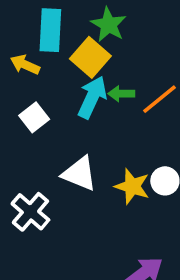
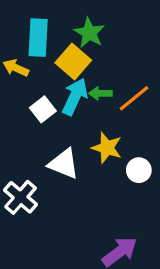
white square: (34, 117) -> (43, 109), moved
yellow star: (132, 186) -> (107, 148), moved

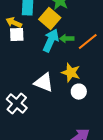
white square: (43, 109) -> (17, 35), moved, turned 35
white circle: (139, 170) -> (79, 92), moved

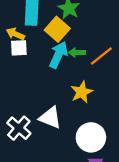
yellow star: (71, 73) -> (82, 92), turned 30
white triangle: (44, 83) -> (50, 118), moved
white circle: (79, 92) -> (91, 137), moved, size x1.6

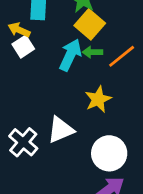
yellow square: (57, 29) -> (90, 24), moved
white square: (19, 48) -> (23, 47), turned -30
white triangle: (50, 118) -> (61, 130), turned -45

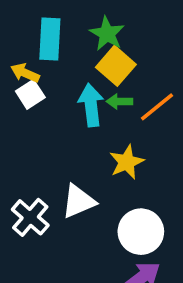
cyan arrow: (70, 55) -> (91, 105), turned -32

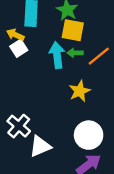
yellow square: (116, 66) -> (73, 30), turned -30
white triangle: (78, 201) -> (40, 146), moved

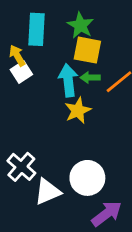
yellow arrow: (15, 35) -> (17, 56), turned 36
yellow star: (80, 91) -> (78, 111), moved
white circle: (89, 135) -> (87, 178), moved

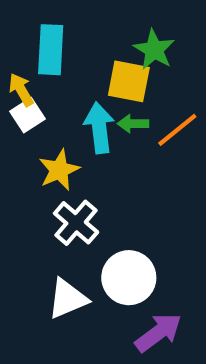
green star: (81, 25) -> (154, 50), moved
yellow star: (78, 111) -> (59, 170), moved
white cross: (21, 167) -> (76, 223), moved

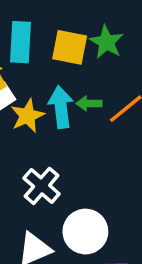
yellow square: (129, 81) -> (70, 47), moved
yellow star: (59, 170) -> (28, 116), moved

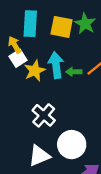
green arrow: (89, 103) -> (74, 72), moved

